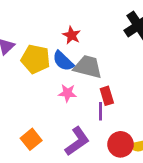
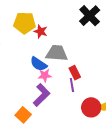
yellow pentagon: (36, 59) -> (25, 23), moved
blue semicircle: (63, 61) -> (39, 64), moved
purple L-shape: (77, 141) -> (42, 95), moved

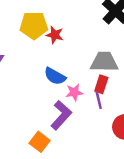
gray trapezoid: (57, 53) -> (104, 62), moved
red rectangle: (75, 73) -> (101, 84), turned 48
pink star: (45, 75) -> (74, 92), moved

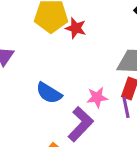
blue semicircle: (55, 76) -> (49, 93), moved

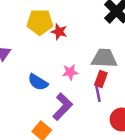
pink star: (97, 97) -> (70, 72), moved

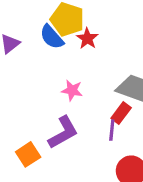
pink star: (70, 72) -> (72, 90), moved
blue semicircle: (38, 82) -> (52, 37), moved

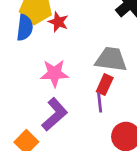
blue semicircle: (52, 37) -> (25, 28), turned -120
pink star: (72, 90) -> (54, 73), size x1.4

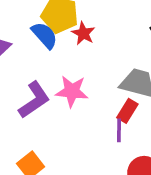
blue semicircle: (25, 28) -> (45, 35), turned -55
purple L-shape: (55, 114) -> (34, 100), moved

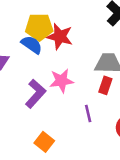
red star: (83, 33) -> (60, 37), size x1.5
purple line: (119, 130) -> (88, 113), moved

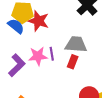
purple line: (88, 113) -> (52, 54), moved

